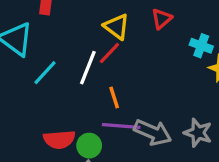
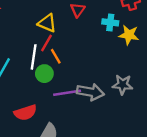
orange line: (114, 97) -> (56, 56), moved
green circle: (89, 146) -> (44, 74), moved

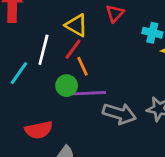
white line: (34, 57) -> (43, 50), moved
purple line: (67, 93) -> (89, 93), moved

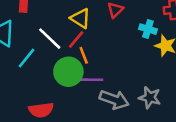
white line: (43, 50) -> (50, 39), turned -64
green circle: (67, 86) -> (68, 72), size x1.5

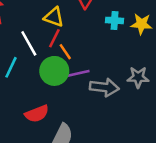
cyan cross: (148, 29) -> (115, 20), moved
white line: (50, 39) -> (29, 43), turned 30

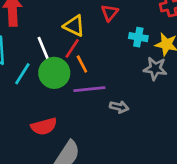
green circle: (54, 71) -> (54, 73), moved
gray star: (138, 77) -> (155, 69), moved
gray arrow: (104, 87) -> (119, 107), size x0.6

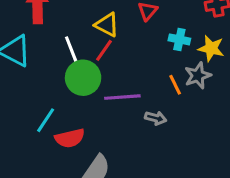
orange line: (82, 64) -> (175, 85), moved
gray star: (155, 69) -> (198, 76), turned -30
cyan line: (22, 74) -> (46, 120), moved

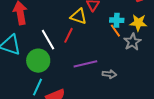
yellow triangle: (107, 25) -> (79, 16), moved
green circle: (83, 78) -> (38, 61), moved
orange line: (175, 85) -> (115, 31), moved

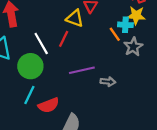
cyan cross: (117, 20) -> (125, 25), moved
yellow star: (138, 23) -> (136, 15), moved

